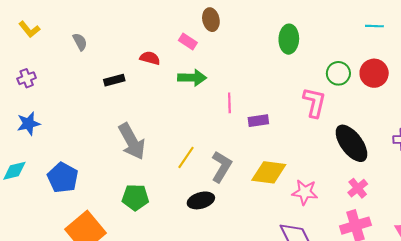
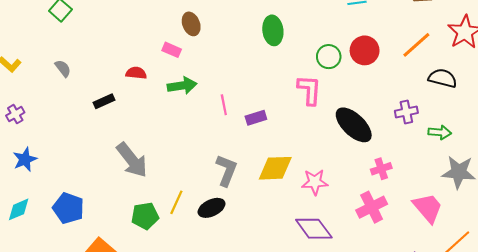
yellow line: (186, 157) -> (176, 202), moved
pink cross: (358, 188) -> (381, 169), moved, turned 30

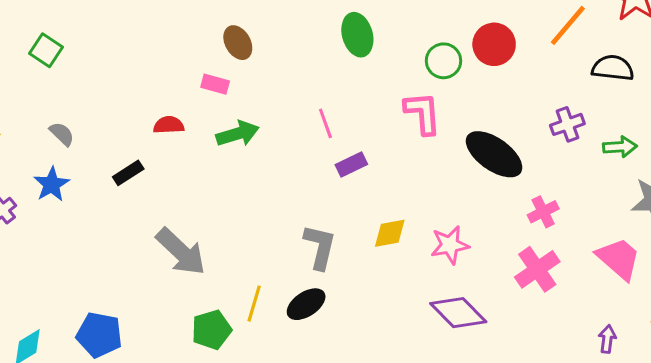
pink line: (224, 105) -> (325, 123), moved
blue star: (25, 159) -> (52, 184), moved
yellow diamond: (275, 168) -> (390, 233), size x0.7

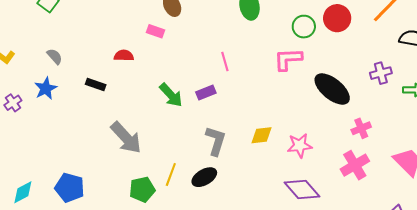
pink L-shape: (423, 113) -> (288, 59), turned -92
green arrow: (238, 134) -> (171, 95), moved, turned 60
purple rectangle: (351, 165) -> (206, 93), moved
black rectangle: (128, 173) -> (96, 84), turned 48

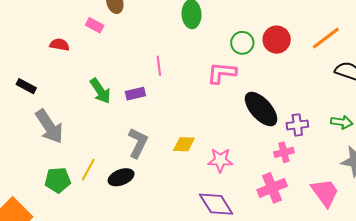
purple cross: (381, 73) -> (297, 125), moved
black rectangle: (96, 84) -> (26, 86), moved

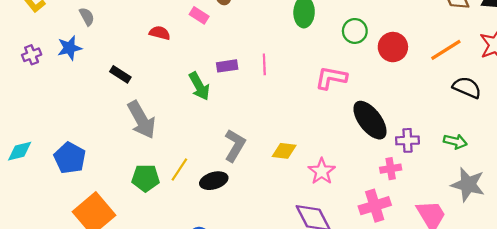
green circle: (242, 43) -> (355, 31), moved
purple rectangle: (135, 94) -> (227, 66), moved
pink star: (220, 160) -> (322, 171), turned 30

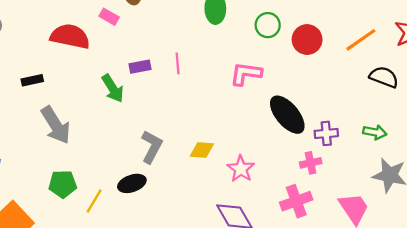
red semicircle: (160, 33) -> (70, 36), size x1.8
black rectangle: (120, 74) -> (32, 80), turned -42
yellow line: (179, 169) -> (94, 201), moved

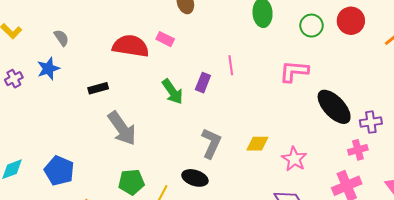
pink rectangle: (109, 17) -> (165, 39), moved
red circle: (307, 40) -> (351, 21), moved
purple rectangle: (140, 67) -> (203, 83), moved, turned -54
black ellipse: (132, 183) -> (195, 178), turned 40

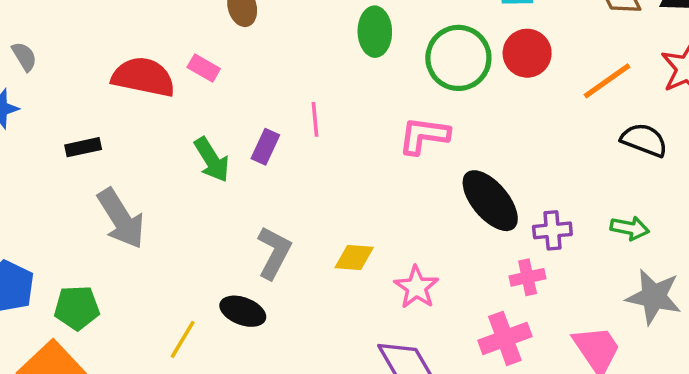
green circle: (311, 26) -> (458, 58), size x1.6
green pentagon: (131, 182) -> (77, 308), moved

